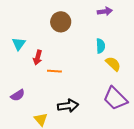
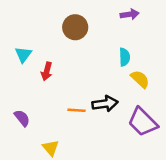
orange line: (54, 71) -> (77, 110), moved
purple semicircle: (18, 95) -> (22, 118), turned -96
black arrow: (68, 106) -> (105, 104), moved

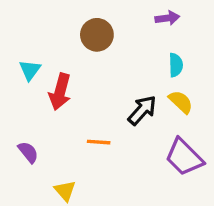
cyan semicircle: (124, 57) -> (176, 65), moved
red arrow: (47, 71) -> (60, 92), size x1.5
black arrow: (105, 104) -> (142, 110), moved, turned -40

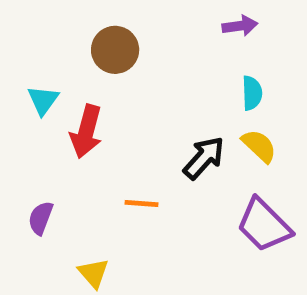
brown circle: (97, 35) -> (115, 50), moved
purple semicircle: (28, 152) -> (41, 218), turned -120

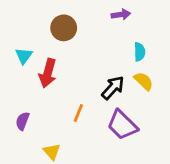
purple arrow: (240, 26) -> (121, 15), moved
orange line: (141, 203) -> (78, 113), turned -72
purple trapezoid: (264, 225) -> (122, 125), moved

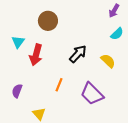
purple arrow: (121, 15) -> (114, 11), moved, turned 128
cyan semicircle: (140, 52) -> (117, 34), moved, turned 48
black arrow: (113, 88) -> (78, 54), moved

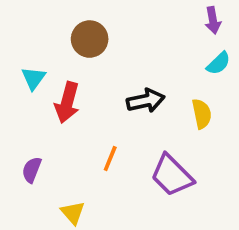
purple arrow: (114, 11) -> (213, 20), turned -40
black arrow: (78, 54) -> (146, 101), turned 36
yellow semicircle: (108, 61) -> (202, 114), turned 35

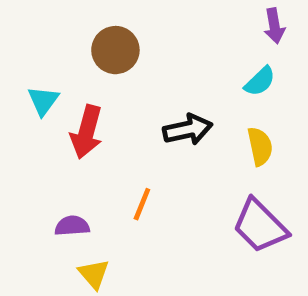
cyan semicircle: (218, 63) -> (260, 81), moved
purple semicircle: (32, 170) -> (72, 226), moved, turned 65
purple trapezoid: (172, 175) -> (260, 226), moved

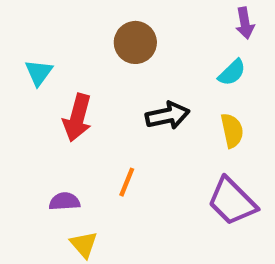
brown circle: (115, 50) -> (135, 42), moved
cyan triangle: (43, 101) -> (39, 73), moved

